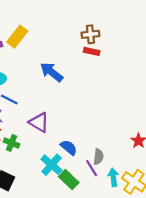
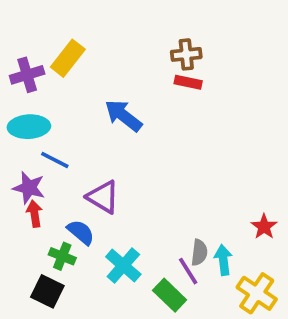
green cross: (12, 143) -> (62, 256), moved
blue semicircle: (69, 148) -> (81, 232), moved
cyan arrow: (113, 177) -> (223, 260), moved
green rectangle: (69, 180) -> (170, 295), moved

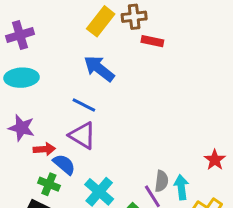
brown cross: (186, 54) -> (134, 17), moved
yellow rectangle: (68, 58) -> (101, 21), moved
blue line: (55, 160) -> (84, 105), moved
red arrow: (34, 214) -> (44, 149), moved, turned 95

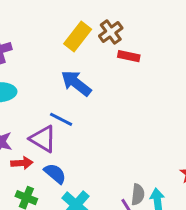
brown cross: (134, 17) -> (111, 32), turned -30
purple triangle: (82, 135) -> (43, 139), moved
blue semicircle: (64, 164) -> (55, 173), moved

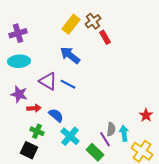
red rectangle: (129, 56) -> (105, 37), turned 48
blue line: (61, 119) -> (68, 84), moved
purple triangle: (43, 139) -> (48, 81), moved

